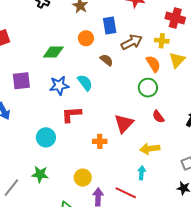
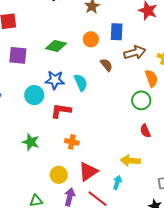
purple square: (21, 81) -> (18, 55), moved
red triangle: (124, 124) -> (88, 172), moved
cyan circle: (46, 137) -> (34, 95), moved
orange cross: (100, 141) -> (72, 142), moved
green star: (40, 174) -> (31, 142), moved

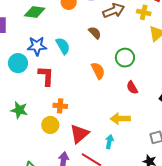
brown semicircle: (106, 65) -> (95, 33), moved
orange semicircle: (151, 78) -> (98, 71), moved
red L-shape: (61, 111) -> (46, 76), turned 90
yellow circle: (59, 175) -> (50, 125), moved

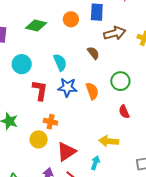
blue star: (37, 46) -> (67, 87), moved
cyan circle: (18, 63) -> (22, 64), moved

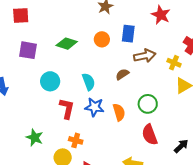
brown semicircle: (93, 53) -> (122, 74), turned -88
red semicircle: (124, 112) -> (150, 135), size x1.5

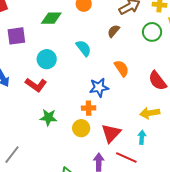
green circle: (148, 104) -> (152, 32), moved
blue star: (94, 107) -> (99, 87), moved
red L-shape: (67, 108) -> (36, 85), moved, turned 130

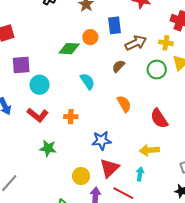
green diamond: (51, 18) -> (69, 49), moved
cyan circle: (47, 59) -> (40, 85), moved
blue star: (99, 87) -> (102, 141), moved
orange cross: (89, 108) -> (71, 117), moved
yellow circle: (81, 128) -> (81, 176), moved

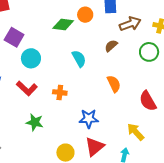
purple square: (21, 65) -> (14, 37), turned 30
yellow arrow: (149, 150) -> (136, 132), turned 48

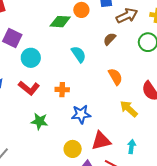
blue star: (89, 119) -> (81, 114), moved
yellow arrow: (136, 132) -> (129, 109), moved
red triangle: (95, 147) -> (101, 141), turned 30

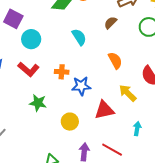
blue star: (81, 114) -> (81, 86), moved
red triangle: (101, 141) -> (104, 110), moved
cyan arrow: (132, 147) -> (137, 129), moved
yellow circle: (73, 149) -> (70, 122), moved

